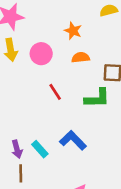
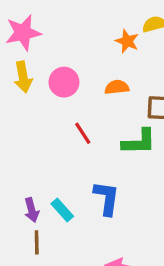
orange star: (73, 31) -> (127, 41), moved
blue L-shape: (73, 140) -> (107, 198), turned 52

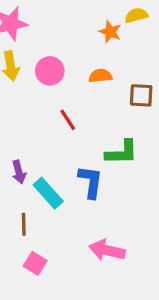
green L-shape: (139, 142) -> (122, 152), moved
purple arrow: (32, 210) -> (19, 172), moved
cyan rectangle: (62, 210) -> (48, 193), size x1.4

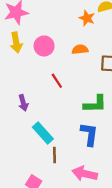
purple arrow: (19, 172) -> (23, 103), moved
blue L-shape: (91, 182) -> (89, 134), moved
brown line: (24, 224) -> (54, 155), moved

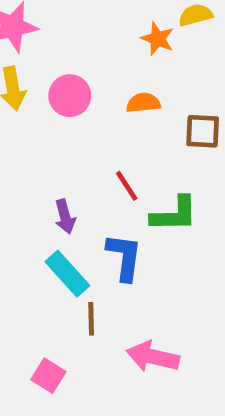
red line: (57, 81) -> (127, 186), moved
purple arrow: (23, 103) -> (65, 217), moved
blue L-shape: (89, 134) -> (124, 257), moved

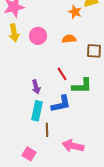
blue L-shape: (124, 257) -> (61, 104), turned 70
cyan rectangle: (67, 274) -> (37, 111), turned 54

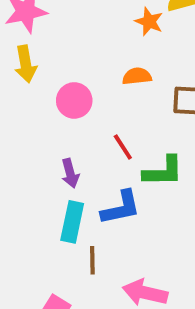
pink circle: (38, 36) -> (74, 100), moved

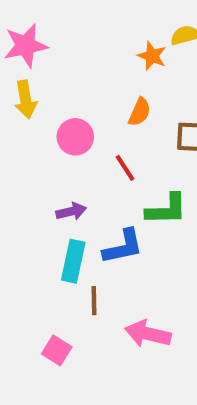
orange semicircle: (137, 76) -> (140, 112), turned 120
red line: (123, 147) -> (125, 168), moved
purple arrow: (70, 173) -> (71, 211), turned -88

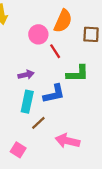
orange semicircle: (140, 112) -> (63, 21), size x1.5
pink circle: (75, 137) -> (38, 34), moved
brown line: (94, 301) -> (38, 123), turned 48

